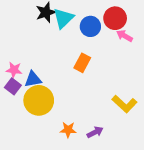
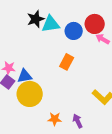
cyan triangle: (63, 18) -> (51, 24), turned 36
purple arrow: (95, 132) -> (78, 121), turned -88

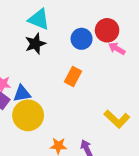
black star: (36, 19) -> (35, 44), moved
cyan triangle: (51, 24) -> (39, 19), moved, turned 30

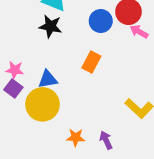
black star: (35, 44) -> (50, 26), turned 30
blue triangle: (22, 94) -> (48, 79), moved

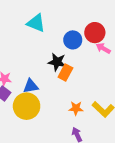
black star: (50, 26) -> (57, 62), moved
orange star: (76, 137) -> (76, 108), moved

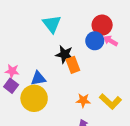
cyan triangle: (36, 23) -> (52, 24), moved, turned 30
blue circle: (73, 40) -> (95, 41), moved
orange rectangle: (65, 73) -> (73, 65), turned -49

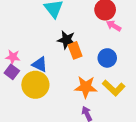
blue circle: (95, 41) -> (107, 58), moved
blue triangle: (38, 78) -> (40, 64), turned 35
orange star: (83, 100) -> (86, 87), size x1.5

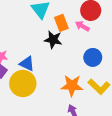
pink arrow: (114, 26) -> (82, 26), moved
orange rectangle: (75, 50) -> (61, 23), moved

